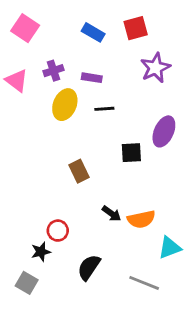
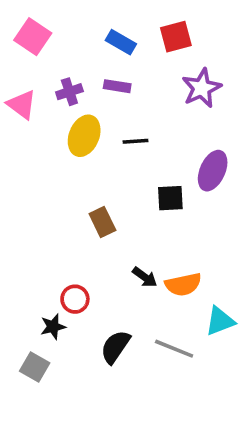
purple rectangle: (92, 78) -> (117, 86), moved
gray line: (144, 283) -> (174, 349), moved

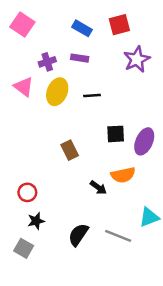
pink triangle: (22, 105) -> (24, 87), moved
purple ellipse: (213, 171) -> (144, 141), moved
orange semicircle: (183, 284) -> (123, 175), moved
red circle: (75, 299) -> (27, 192), moved

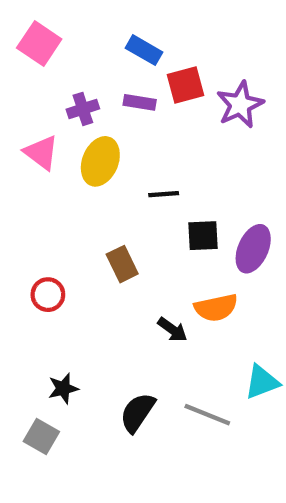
red square: (119, 25) -> (185, 85), moved
black line: (92, 95) -> (164, 194), moved
red circle: (27, 192) -> (48, 295), moved

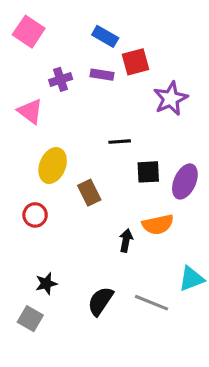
purple star: (240, 105) -> (171, 99), moved
yellow ellipse: (100, 161) -> (53, 166), moved
black arrow: (172, 330) -> (126, 240), turned -115

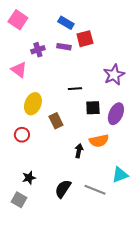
purple star: (171, 99) -> (114, 75), moved

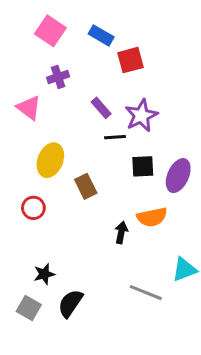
pink square: (18, 20) -> (50, 31), moved
purple rectangle: (64, 47) -> (101, 108), moved, turned 40
purple star: (114, 75) -> (141, 115), moved
black semicircle: (63, 189) -> (70, 303), moved

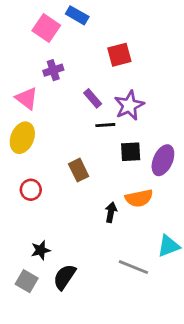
blue rectangle: (101, 35) -> (77, 15), moved
yellow ellipse: (50, 160) -> (22, 138), moved

